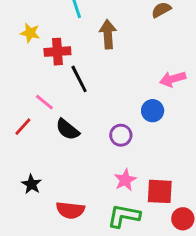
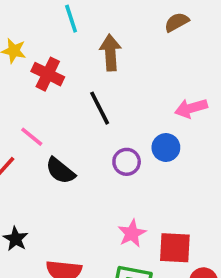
red cross: (57, 52) -> (48, 74), turned 30
black line: (79, 79) -> (100, 108), moved
purple circle: (121, 135) -> (127, 162), moved

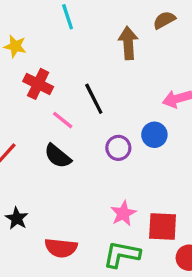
brown arrow: (110, 53) -> (128, 43), moved
red cross: (48, 74) -> (38, 84), moved
pink line: (32, 137) -> (63, 120), moved

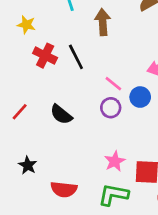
brown arrow: (128, 43) -> (103, 22), moved
black line: (94, 99) -> (76, 57), moved
pink line: (63, 120) -> (113, 84), moved

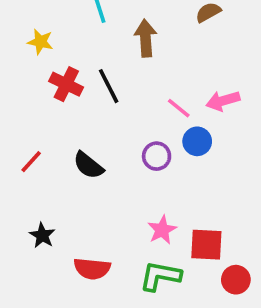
pink line: (113, 84) -> (179, 108), moved

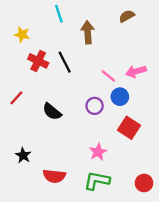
red line: (31, 162) -> (16, 98), moved
red square: (206, 245) -> (129, 128), moved, turned 30

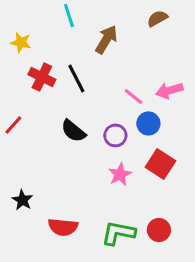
brown arrow: (88, 32) -> (106, 39), turned 35
black semicircle: (52, 112) -> (73, 131), moved
pink star: (98, 152) -> (120, 174), moved
red circle: (144, 183) -> (159, 230), moved

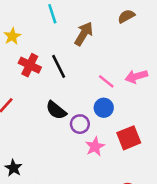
yellow star: (21, 42) -> (12, 36), turned 30
blue circle: (148, 123) -> (104, 108), moved
purple circle: (115, 135) -> (80, 124), moved
red square: (160, 164) -> (129, 138), turned 35

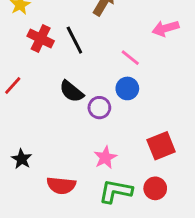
pink arrow: (136, 76) -> (165, 28), moved
red square: (129, 138) -> (161, 146), moved
pink star: (95, 147) -> (105, 158), moved

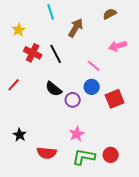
red square: (161, 146) -> (115, 99), moved

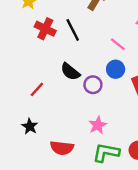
red line: (14, 85) -> (37, 89), moved

